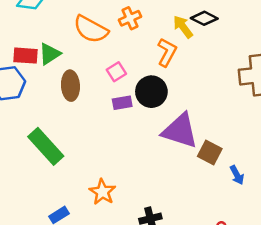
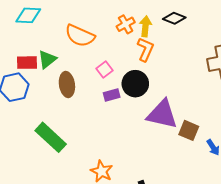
orange cross: (130, 18) -> (126, 24), moved
yellow arrow: (183, 27) -> (145, 26), moved, turned 48

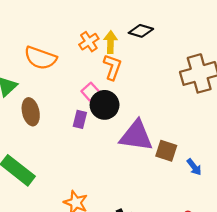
pink square: (104, 70) -> (90, 92), moved
purple rectangle: (112, 95) -> (80, 119), turned -56

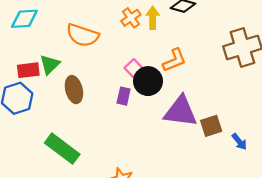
orange L-shape: (112, 67) -> (174, 60), moved, turned 50
brown square: (166, 151) -> (211, 126), turned -35

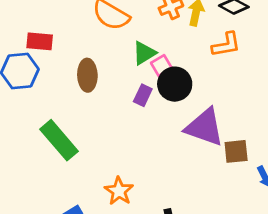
orange L-shape: (174, 60) -> (226, 45), moved
green triangle: (50, 64) -> (144, 53), moved

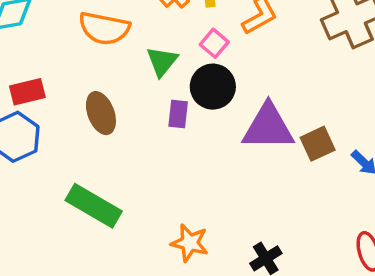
pink square: (161, 65) -> (214, 43), moved

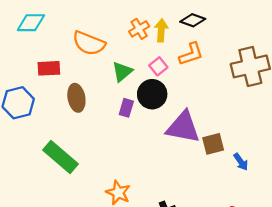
red rectangle: (27, 92) -> (49, 68), moved

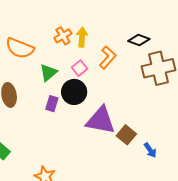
black diamond: (193, 20) -> (139, 40), moved
orange L-shape: (191, 54) -> (108, 57), turned -30
brown square: (213, 144) -> (126, 135), turned -36

